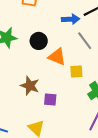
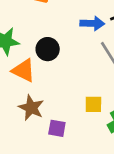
orange triangle: (57, 57) -> (23, 70), moved
yellow square: (76, 71) -> (93, 104), moved

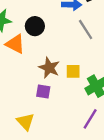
brown star: (31, 108) -> (49, 68), moved

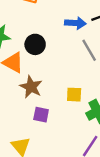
brown star: (49, 68) -> (31, 87), moved

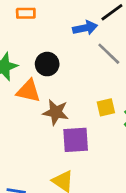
purple square: (41, 115) -> (76, 140), size x1.5

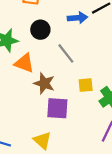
gray line: (109, 54) -> (66, 53), moved
black circle: (47, 64) -> (40, 30), moved

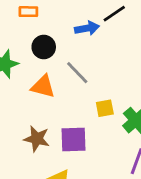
orange triangle: (24, 63) -> (43, 86), moved
brown star: (44, 83) -> (37, 139), moved

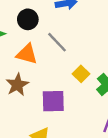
yellow square: (105, 108) -> (81, 74), turned -35
brown star: (37, 139) -> (17, 85), moved, turned 30

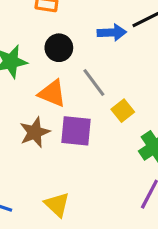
yellow square: (81, 74) -> (123, 111), moved
purple square: (53, 101) -> (76, 131), moved

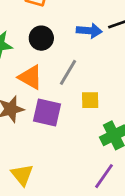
gray line: (94, 82) -> (68, 72), turned 60
yellow square: (123, 111) -> (90, 100), turned 30

